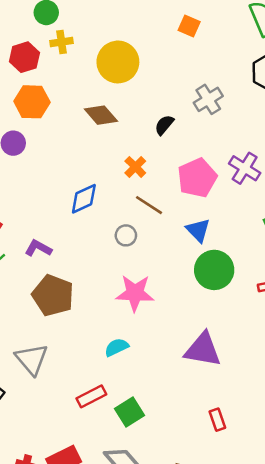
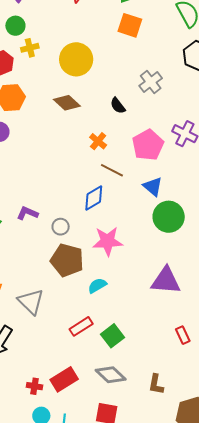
orange square: (189, 26) -> (130, 25), size x1.4
black semicircle: (164, 125) -> (118, 106), turned -72
blue diamond: (84, 199) -> (94, 198), moved
gray circle: (126, 235) -> (61, 227), moved
brown pentagon: (53, 295) -> (67, 260), moved

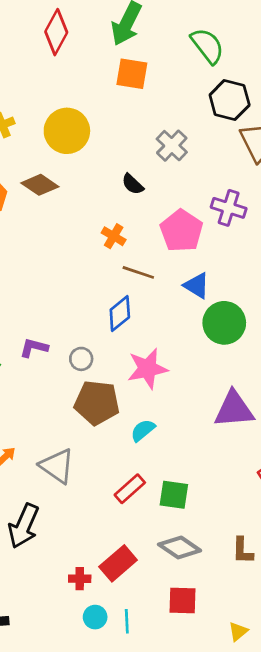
brown diamond: (67, 103) -> (40, 185), moved
green square: (112, 336) -> (174, 495), turned -35

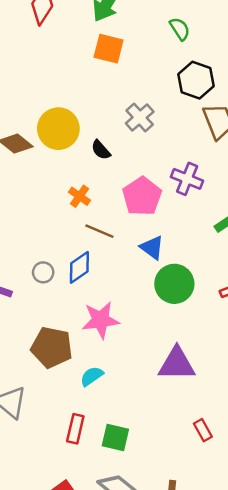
green semicircle: (207, 46) -> (180, 29), size x0.7
yellow circle: (67, 131) -> (58, 129), moved
gray circle: (81, 359) -> (43, 272), moved
red rectangle: (130, 489) -> (75, 429), turned -40

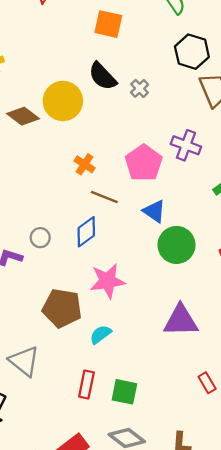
gray cross: (140, 118) -> (140, 88), size x0.7
black semicircle: (101, 150) -> (103, 76), moved, size x1.5
gray circle: (43, 272) -> (40, 238), moved

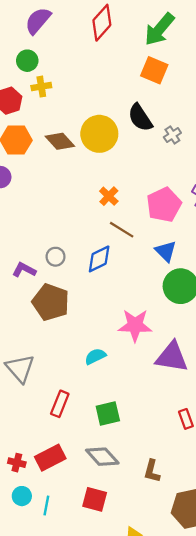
pink star: (108, 281) -> (135, 325), moved
brown pentagon: (62, 308) -> (51, 302), moved
red rectangle: (86, 384) -> (60, 404), moved
green square: (124, 392) -> (108, 414), turned -35

